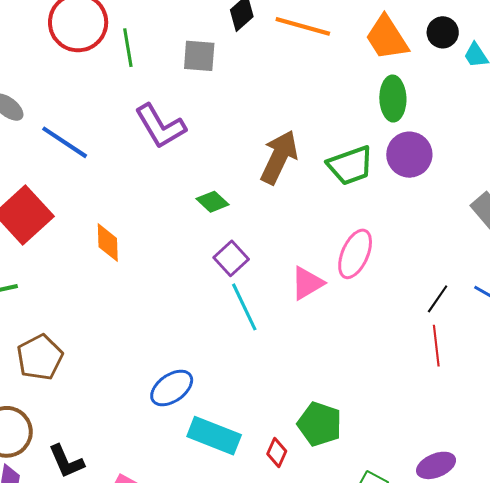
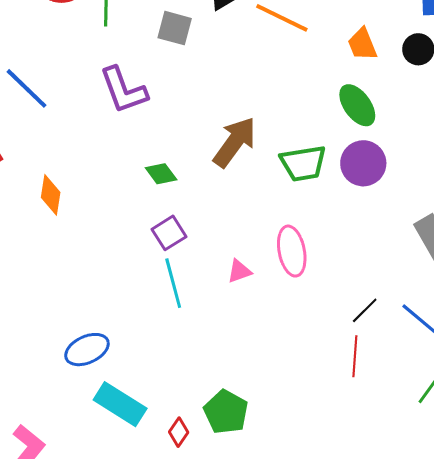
orange trapezoid: (387, 38) -> (362, 44), size x0.7
green ellipse: (393, 99) -> (357, 105), turned -45
pink ellipse: (355, 254) -> (292, 251), turned -45
pink triangle: (307, 283) -> (239, 271), size x0.7

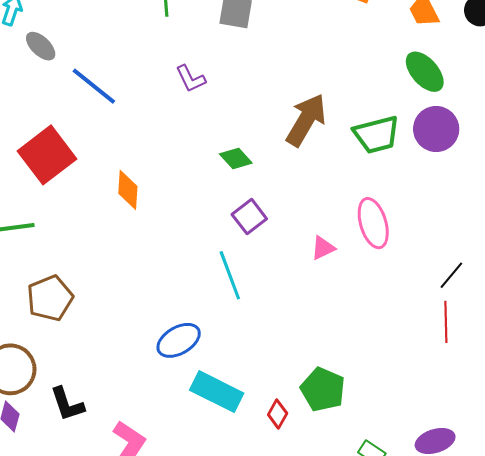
purple L-shape: (124, 90) -> (191, 79), size x0.6
cyan line: (173, 283) -> (230, 275), moved

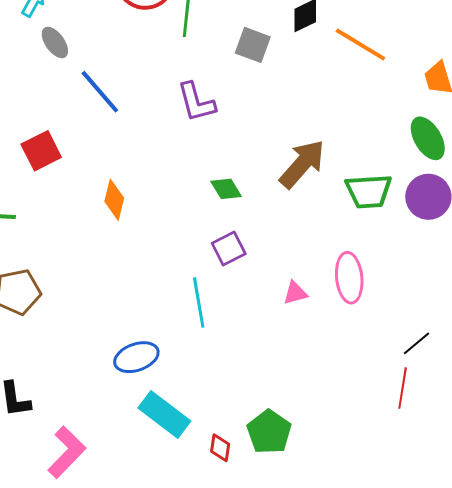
purple L-shape: (191, 79) -> (196, 102), size x1.4
red square: (47, 155) -> (41, 151), size x0.7
red diamond: (278, 414) -> (220, 448), turned -32

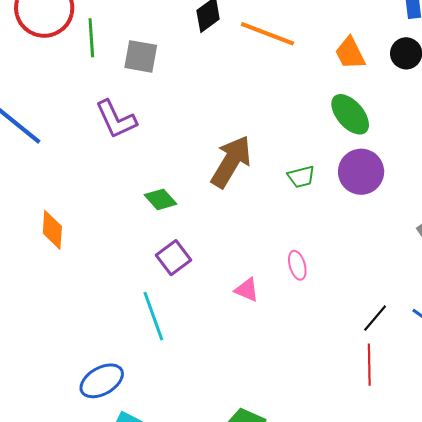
gray square: (253, 45) -> (141, 56), moved
green trapezoid: (369, 191) -> (301, 177), size x0.6
pink ellipse: (349, 278) -> (297, 265), size x0.6
pink triangle: (295, 293) -> (247, 290), turned 48

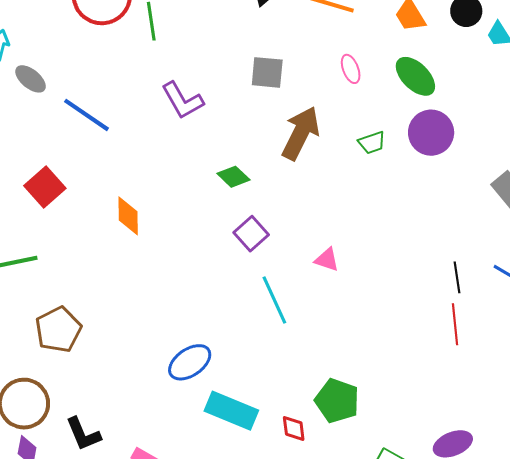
gray square: (141, 56) -> (267, 72), moved
pink ellipse: (297, 265) -> (351, 69), moved
cyan line: (153, 316) -> (274, 300), moved
black line: (375, 318) -> (457, 277), turned -44

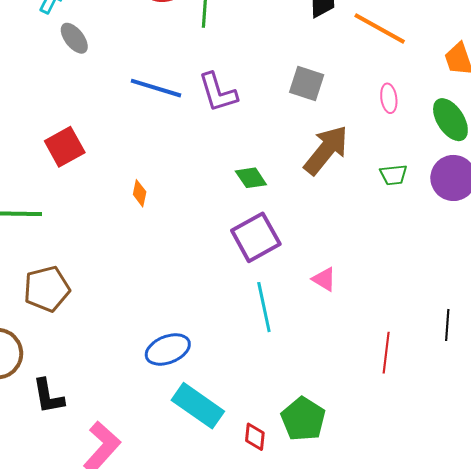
blue line: (87, 115) -> (156, 88), moved, turned -30
orange diamond: (128, 216) -> (140, 193), size x0.7
purple square: (251, 234) -> (256, 237), size x1.4
red line: (455, 324) -> (386, 353), moved

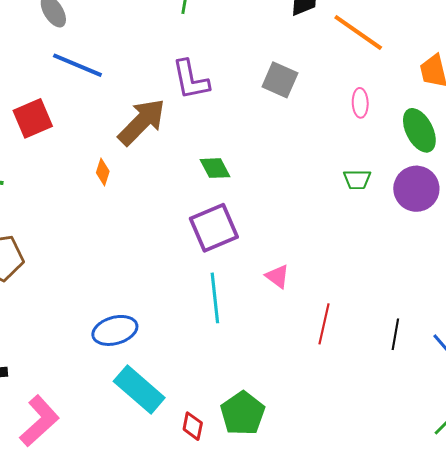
blue line: (156, 88) -> (77, 65), moved
brown arrow: (326, 150) -> (142, 122), moved
red line: (386, 353) -> (324, 324), moved

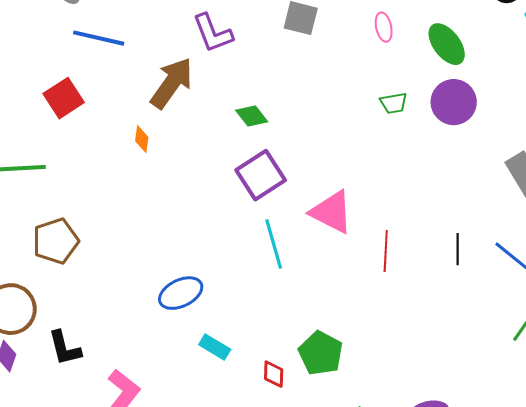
pink triangle: (277, 276) -> (332, 212), size x1.8
cyan rectangle: (139, 389) -> (215, 347), size x0.6

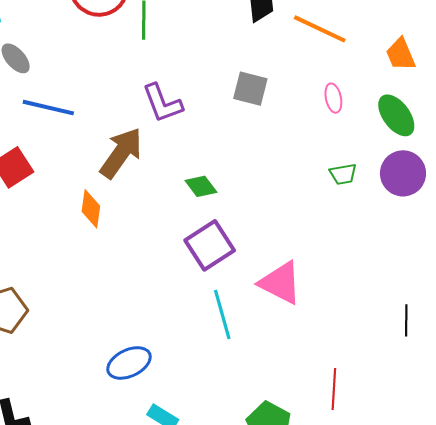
orange diamond: (142, 139) -> (91, 209), size x1.4
red line: (386, 251) -> (334, 389), moved

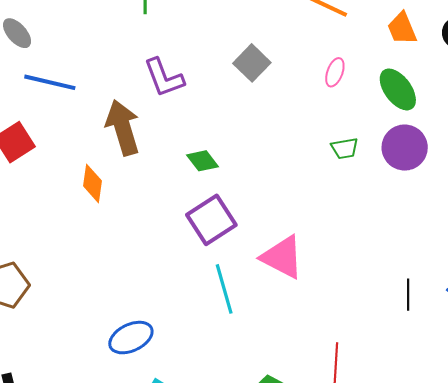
gray square: (250, 89) -> (252, 63), turned 30
pink ellipse: (333, 98) -> (335, 72), turned 32
brown arrow: (121, 153) -> (123, 128), turned -52

